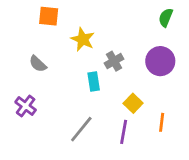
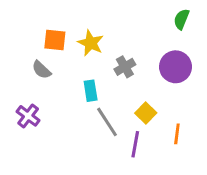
orange square: (49, 16) -> (55, 40), moved
cyan rectangle: (94, 82) -> (91, 91), moved
gray line: (81, 129) -> (107, 122), moved, turned -72

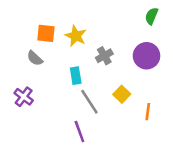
purple line: (135, 144) -> (79, 132), moved, turned -30

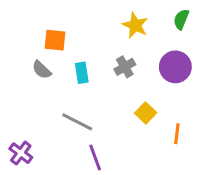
yellow star: (76, 36) -> (135, 25), moved
cyan rectangle: (76, 76) -> (82, 73), moved
purple cross: (24, 97) -> (21, 153), moved
gray line: (89, 102) -> (77, 122), moved, turned -30

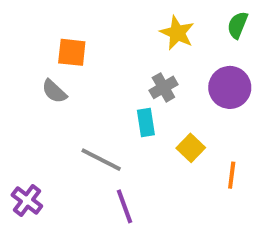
cyan rectangle: (82, 73) -> (146, 123), moved

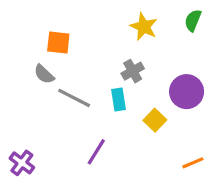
purple circle: (230, 87) -> (187, 92), moved
gray line: (101, 160) -> (74, 98), moved
orange line: (232, 175) -> (193, 163), moved, turned 60
purple line: (124, 206) -> (96, 152), moved, turned 52

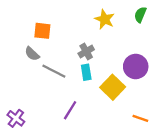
gray cross: (133, 71) -> (86, 52), moved
yellow square: (155, 120) -> (113, 87), size x1.5
orange line: (193, 163) -> (140, 118), turned 42

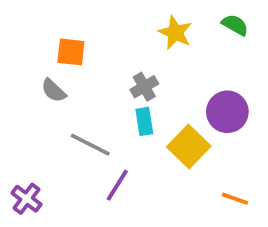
green semicircle: (140, 15) -> (235, 25), turned 98
gray line: (54, 71) -> (90, 145), moved

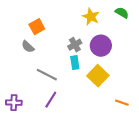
orange square: (71, 52) -> (37, 27), turned -35
purple circle: (227, 112) -> (101, 46), moved
purple line: (117, 185) -> (51, 100), moved
purple cross: (27, 199) -> (14, 103), turned -35

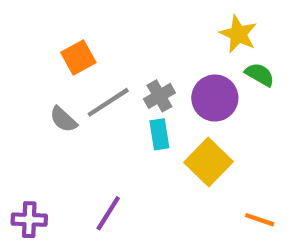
green semicircle: (122, 13) -> (260, 75), moved
yellow star: (91, 17) -> (238, 34), moved
gray semicircle: (28, 47) -> (63, 119), moved
gray line: (47, 75) -> (108, 102), moved, turned -60

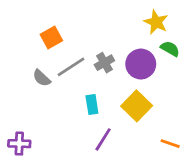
cyan rectangle: (159, 134) -> (92, 105), moved
purple line: (108, 213) -> (103, 139), moved

